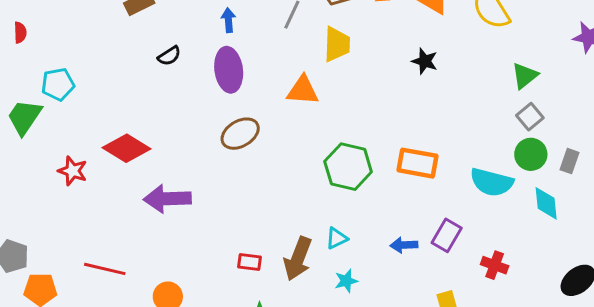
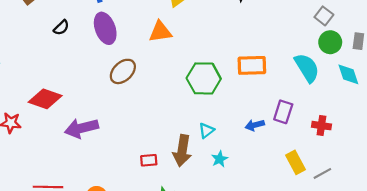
cyan semicircle: (492, 182) -> (307, 68), turned -124

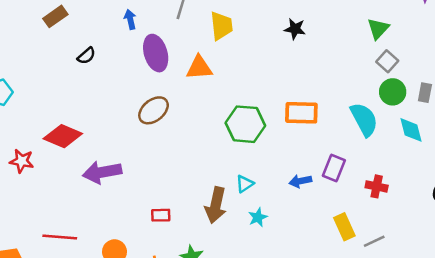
purple ellipse: (105, 28) -> (156, 53), moved
red rectangle: (149, 160) -> (161, 215), moved

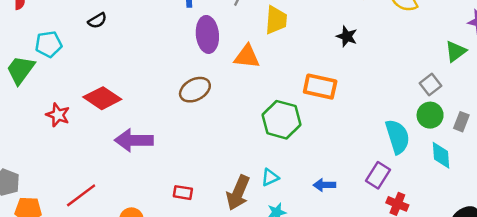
green triangle: (378, 29) -> (456, 51), moved
black semicircle: (86, 56) -> (97, 21), moved
orange rectangle: (301, 113) -> (320, 87), moved
purple rectangle: (334, 168) -> (378, 175), moved
red line: (60, 237) -> (81, 195), turned -52

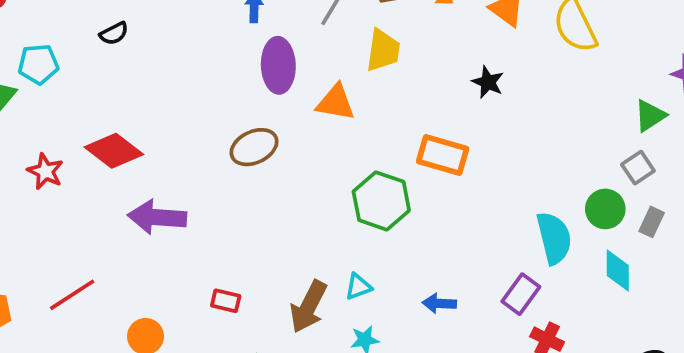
gray square: (430, 85) -> (638, 168), moved

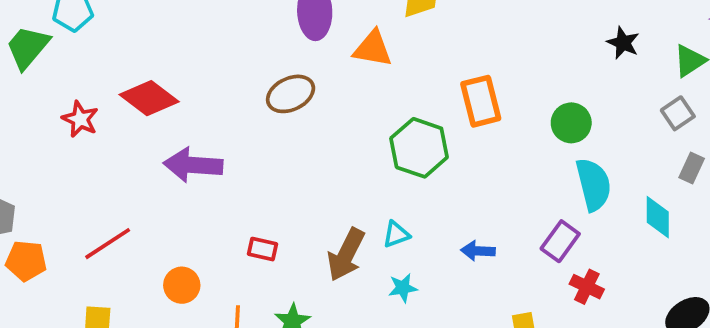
black star: (488, 82) -> (623, 43), moved
orange rectangle: (443, 155) -> (481, 101), turned 60
green circle: (605, 209) -> (571, 123), moved

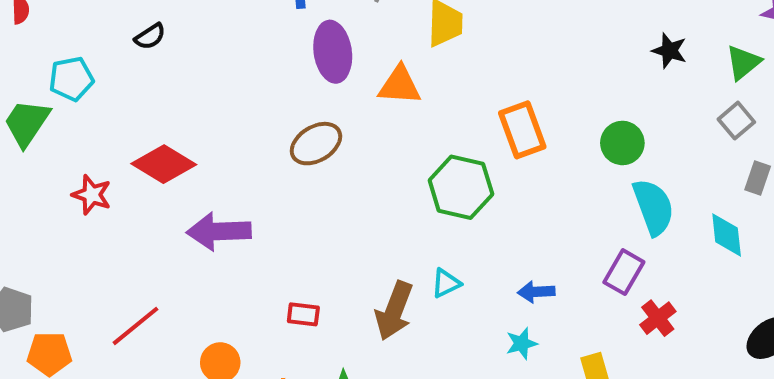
red cross: (587, 287) -> (658, 318), turned 32
cyan star: (403, 288) -> (522, 343), moved

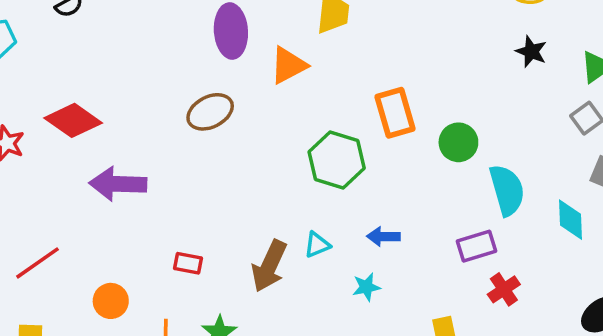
orange triangle: (400, 85) -> (288, 65), turned -36
green circle: (622, 143) -> (458, 142), moved
purple rectangle: (624, 272) -> (477, 246), turned 39
blue arrow: (536, 292) -> (383, 237), moved
cyan star: (522, 343) -> (366, 287), moved

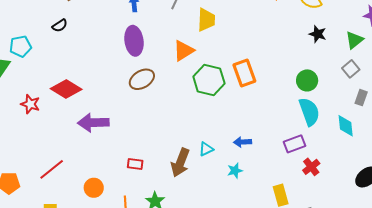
purple ellipse: (231, 31) -> (134, 41), moved
green circle: (458, 142) -> (307, 80), moved
green hexagon: (337, 160) -> (209, 80), moved

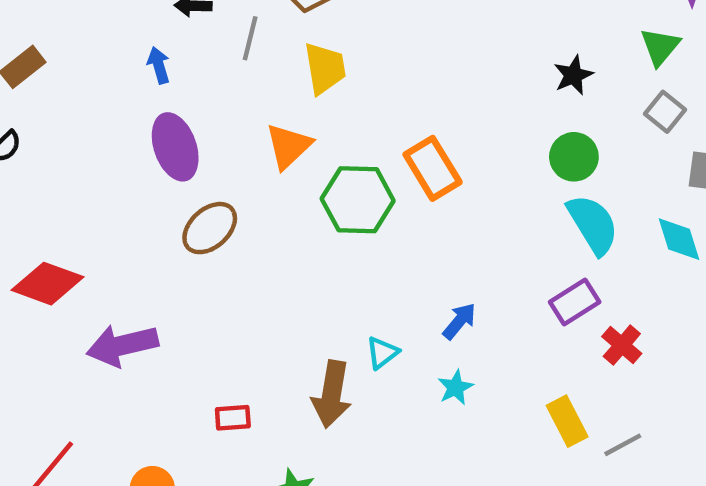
black star: (318, 34) -> (573, 75), moved, turned -30
blue arrow: (243, 142) -> (459, 321), turned 144

